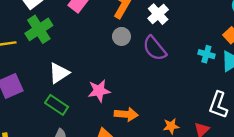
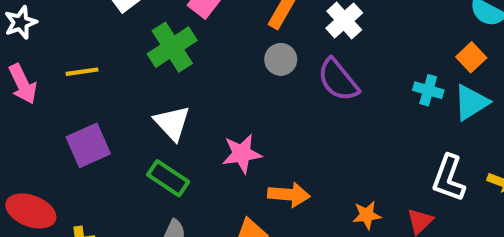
green cross: (39, 29) -> (172, 47), moved
white triangle: (59, 73) -> (172, 123), turned -40

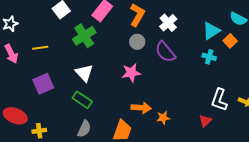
cyan triangle: (471, 102) -> (211, 31), moved
pink star: (242, 154) -> (131, 73), moved
orange star: (367, 215) -> (163, 118), moved

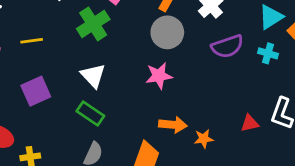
gray circle: (137, 42) -> (167, 32), size x1.5
purple semicircle: (165, 52) -> (227, 46), moved, turned -70
red triangle: (205, 121) -> (250, 123), moved, turned 32

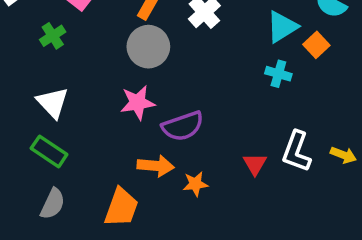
green cross: (93, 24) -> (53, 36), size x0.6
purple semicircle: (227, 46) -> (183, 126), moved
red triangle: (250, 123) -> (255, 164), turned -48

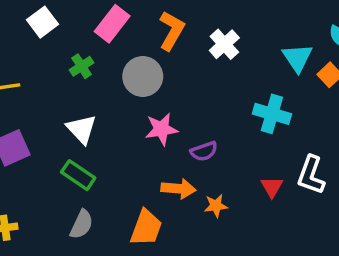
cyan triangle: (282, 27) -> (297, 58), turned -32
gray circle: (148, 47) -> (143, 76), moved
cyan cross: (278, 74) -> (272, 114), moved, size x1.5
purple semicircle: (183, 126) -> (204, 151), size x0.7

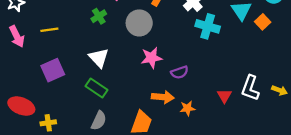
cyan cross: (272, 114) -> (208, 26), moved

